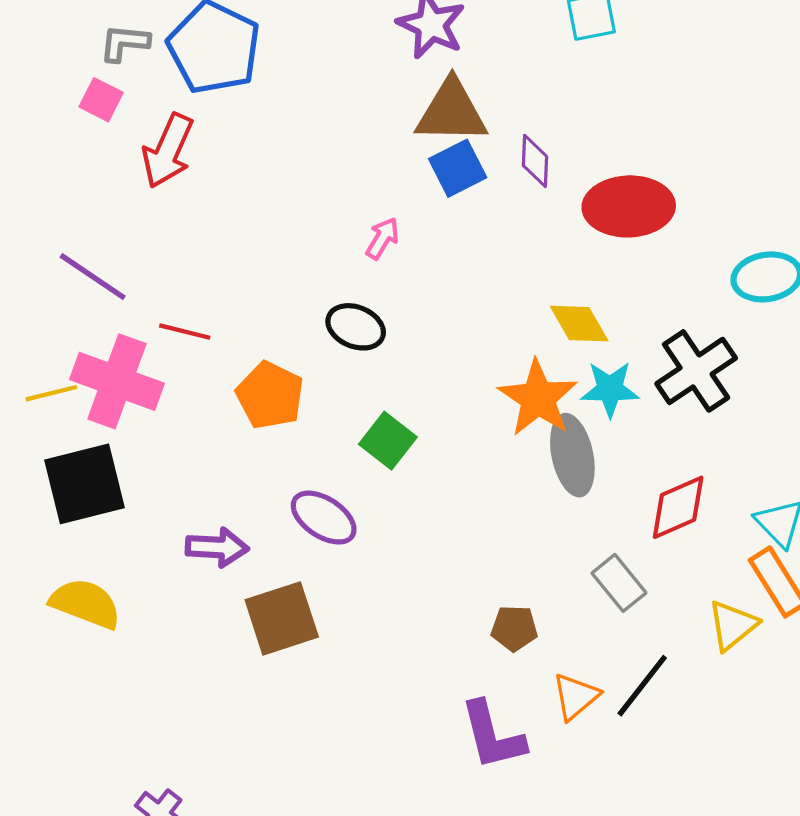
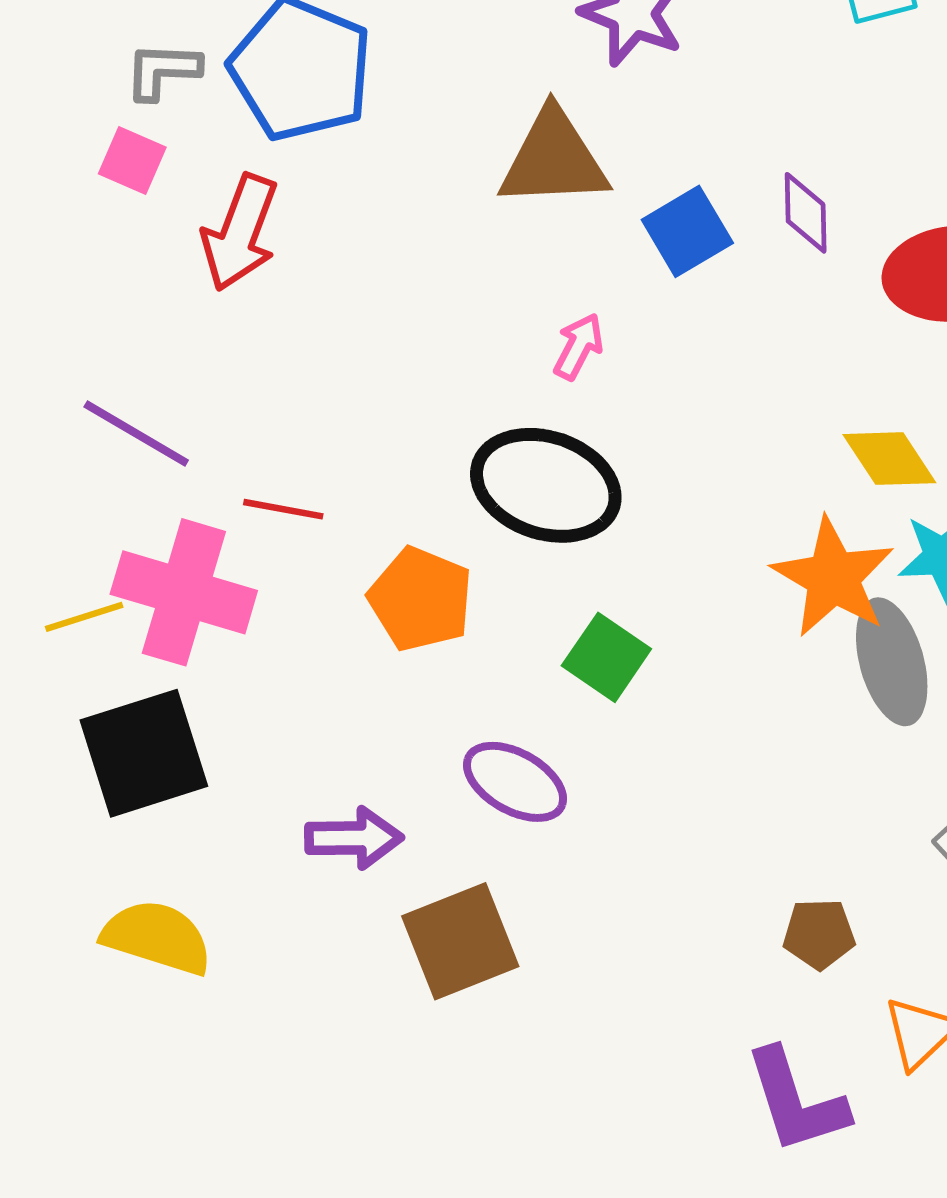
brown triangle: (451, 112) -> (554, 159), moved
black ellipse: (356, 327) -> (546, 485), size x1.6

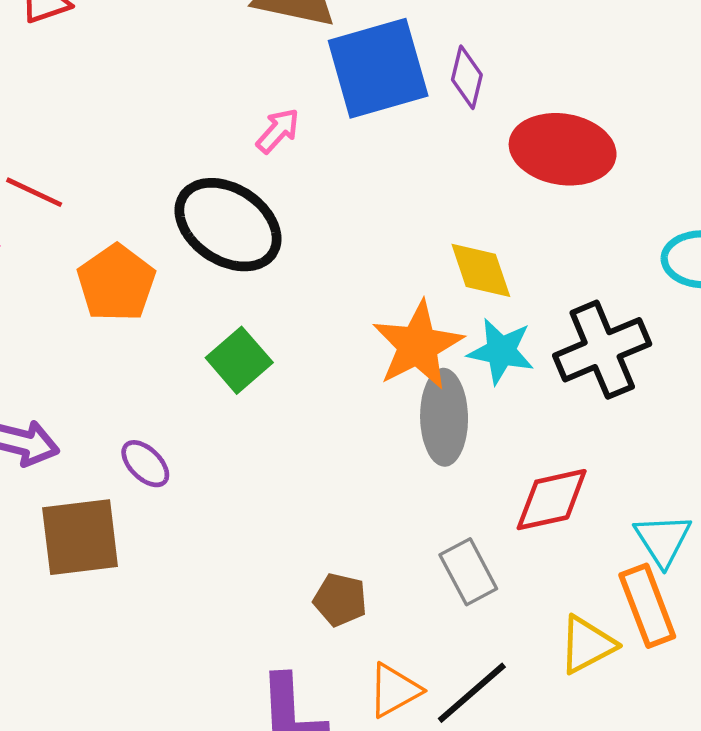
blue square: (687, 231) -> (378, 68), size x1.6
purple ellipse: (515, 782) -> (145, 464), moved, size x0.7

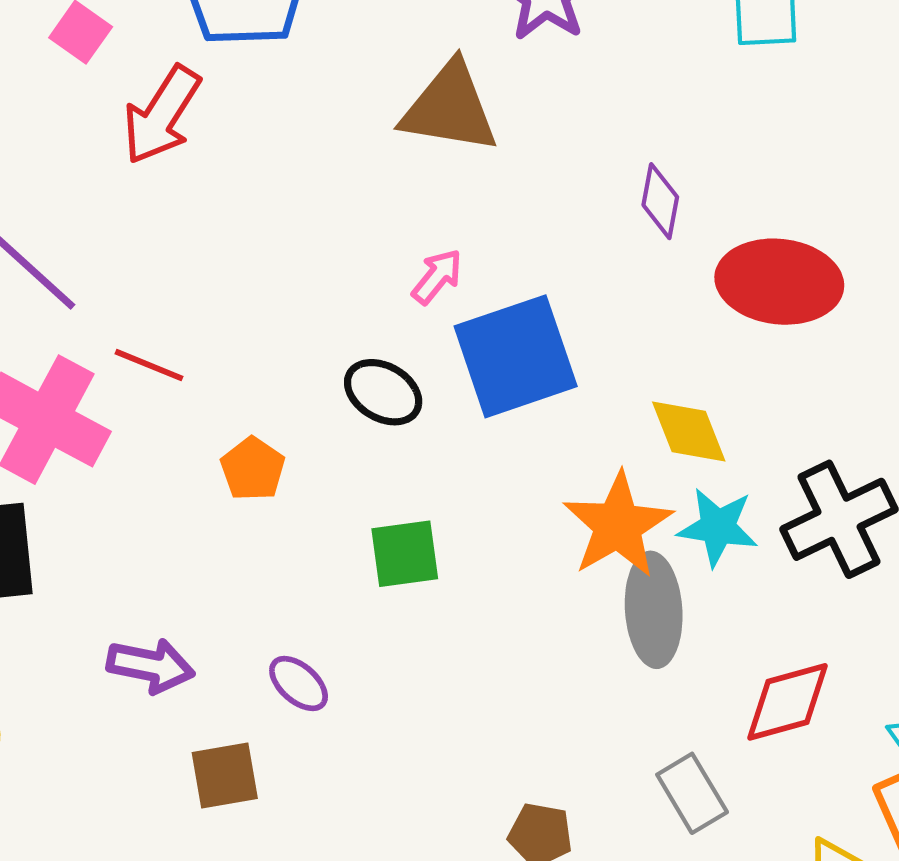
blue square: (378, 68) -> (516, 356), moved
black ellipse: (228, 225) -> (383, 392), size x0.6
orange pentagon: (116, 283) -> (253, 469), size x0.7
green square: (239, 360) -> (405, 554), turned 36
brown square: (80, 537) -> (225, 776), size x0.7

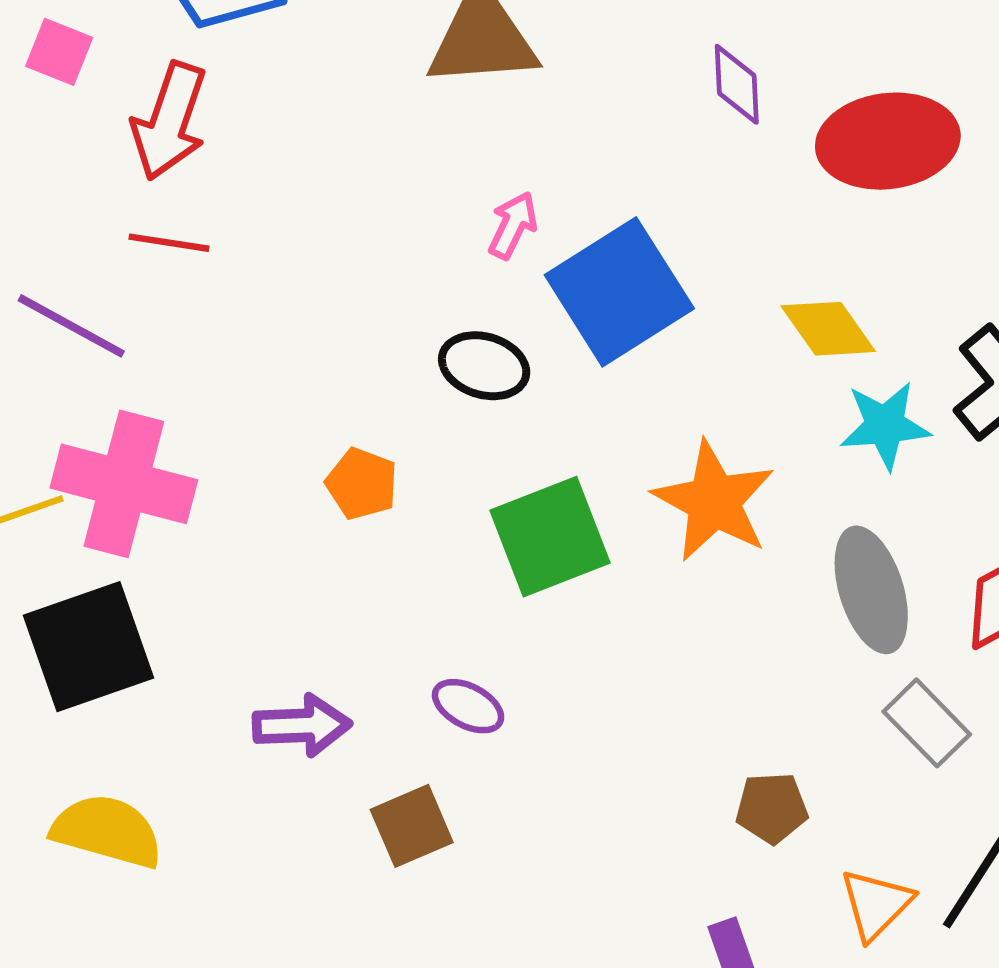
red line: (149, 365) -> (169, 243), moved
orange star: (618, 525) -> (714, 501), moved
green square: (405, 554) -> (550, 537), size x1.4
gray ellipse: (654, 610) -> (871, 590), moved

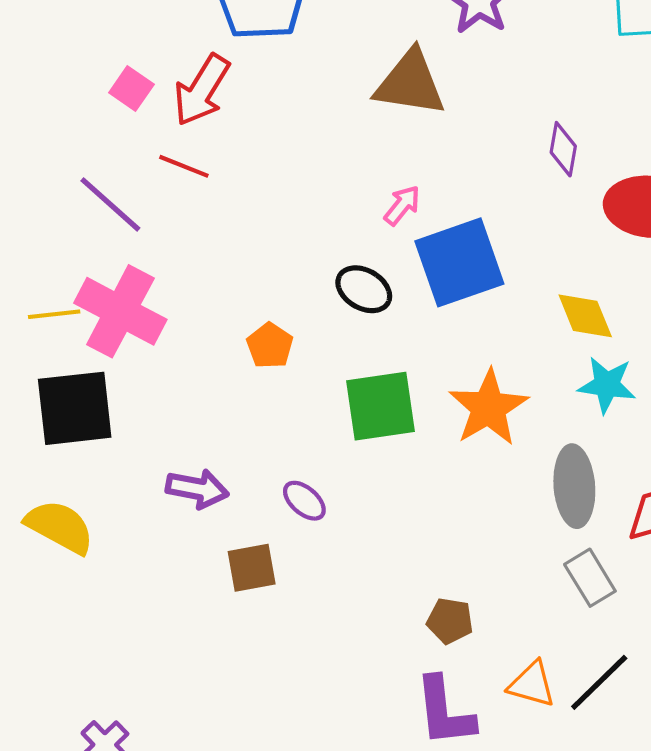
pink square: (59, 52) -> (131, 89), moved
brown pentagon: (772, 808) -> (450, 621), moved
orange triangle: (876, 904) -> (532, 684), turned 48

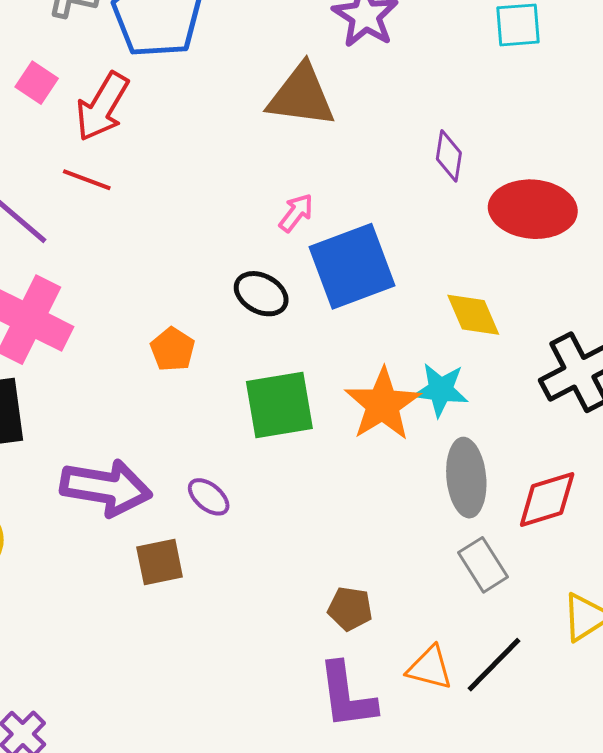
pink square: (131, 89) -> (37, 83), moved
cyan star: (607, 385) -> (441, 390), moved
purple arrow: (197, 489) -> (106, 488), size x1.5

